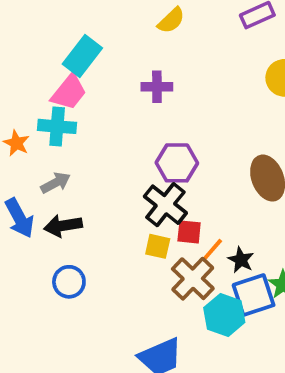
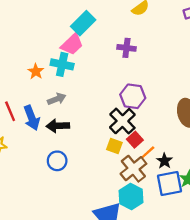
red square: (189, 232) -> (135, 140), turned 35
cyan hexagon: (224, 315) -> (131, 196), moved

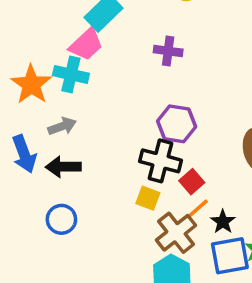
orange star: (36, 71) -> (31, 84), size x1.6
black cross: (122, 121) -> (160, 161), turned -32
red square: (135, 140) -> (192, 182), moved

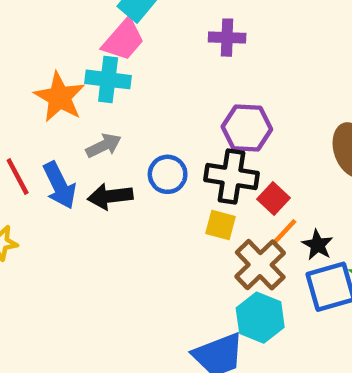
blue circle: (61, 219) -> (168, 174), moved

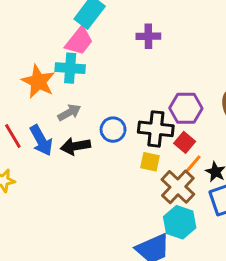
purple hexagon: (247, 128) -> (186, 108), moved

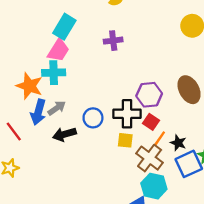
blue arrow: (41, 140) -> (38, 112), moved, turned 50

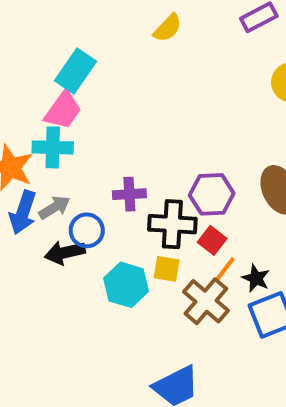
purple cross: (113, 41) -> (129, 194), moved
blue circle: (93, 118) -> (87, 230), moved
cyan hexagon: (154, 186) -> (126, 285), moved

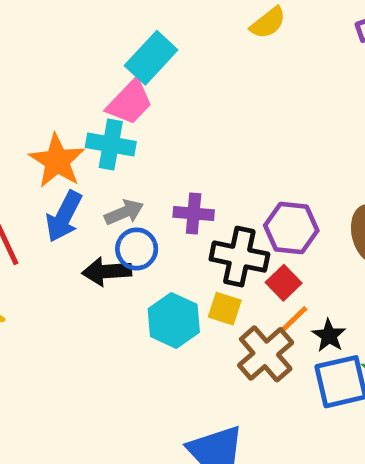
gray arrow: (54, 207) -> (124, 212), moved

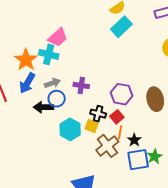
cyan rectangle: (151, 58) -> (121, 27), moved
black cross: (239, 257) -> (98, 114), moved, size x0.7
orange line: (294, 319) -> (120, 132), turned -40

